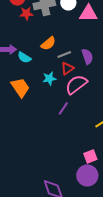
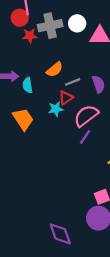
cyan semicircle: (24, 57) -> (28, 85), turned 48
red triangle: (67, 68) -> (66, 98), moved
purple line: (63, 108) -> (85, 137), moved

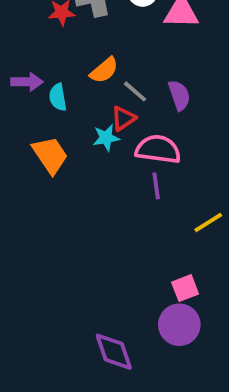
gray line: (73, 82) -> (135, 91), turned 63
pink semicircle: (86, 116) -> (158, 149), turned 45
purple line: (85, 137) -> (156, 186), turned -42

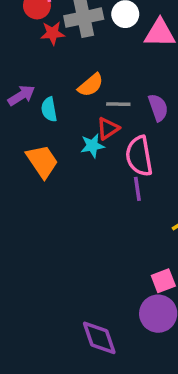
purple arrow: (27, 82) -> (21, 95), turned -32
gray line: (135, 91) -> (118, 104), turned -40
pink semicircle: (158, 149) -> (139, 156), turned -108

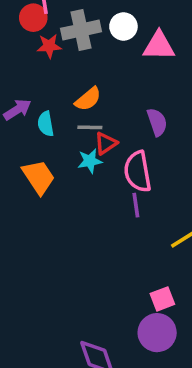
gray line: (118, 104) -> (90, 127), moved

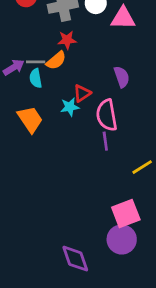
red star: (49, 46) -> (67, 40), moved
orange semicircle: (88, 99) -> (56, 60), moved
gray line: (90, 127) -> (36, 62), moved
pink square: (162, 299) -> (126, 214), size x1.5

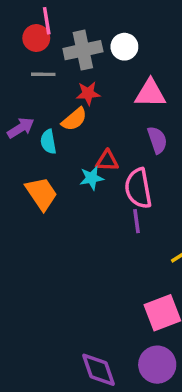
pink triangle: (123, 18) -> (150, 93), moved
gray line: (36, 62) -> (43, 74), moved
red triangle: (82, 93) -> (107, 161), turned 36
purple circle: (122, 239) -> (157, 365), moved

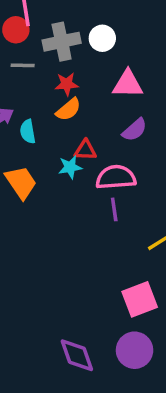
orange semicircle: (74, 119) -> (68, 109), moved
purple semicircle: (157, 140) -> (135, 130), turned 68
pink semicircle: (138, 188) -> (116, 177), turned 96

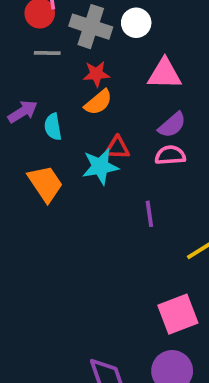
gray cross: (62, 42) -> (91, 27), turned 30
cyan star: (70, 167) -> (100, 167), size x1.4
pink semicircle: (116, 177) -> (170, 155), moved, size x0.7

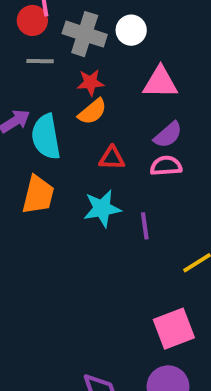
cyan semicircle: (53, 127) -> (46, 137), size x1.6
cyan star: (100, 167) -> (102, 208), moved
orange trapezoid: (45, 184) -> (38, 195), turned 48

